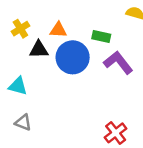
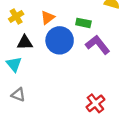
orange triangle: (58, 30) -> (48, 18), turned -40
black triangle: (39, 50) -> (25, 43), moved
cyan triangle: (18, 86) -> (14, 64), turned 35

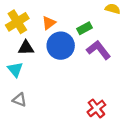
yellow cross: (16, 16) -> (17, 22), size x1.5
green rectangle: (83, 23) -> (85, 28), turned -40

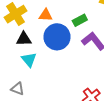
orange triangle: (49, 23) -> (46, 15), turned 40
cyan triangle: (15, 69) -> (29, 60), moved

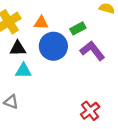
cyan triangle: (29, 60) -> (23, 71), turned -49

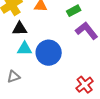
blue circle: (53, 46) -> (49, 53), moved
gray triangle: (11, 102) -> (14, 77), turned -40

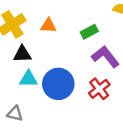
gray triangle: (14, 77) -> (15, 114), turned 32
red cross: (85, 85) -> (99, 89), moved

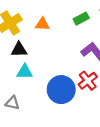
green rectangle: (89, 32) -> (81, 19), moved
blue circle: (58, 84) -> (61, 90), moved

